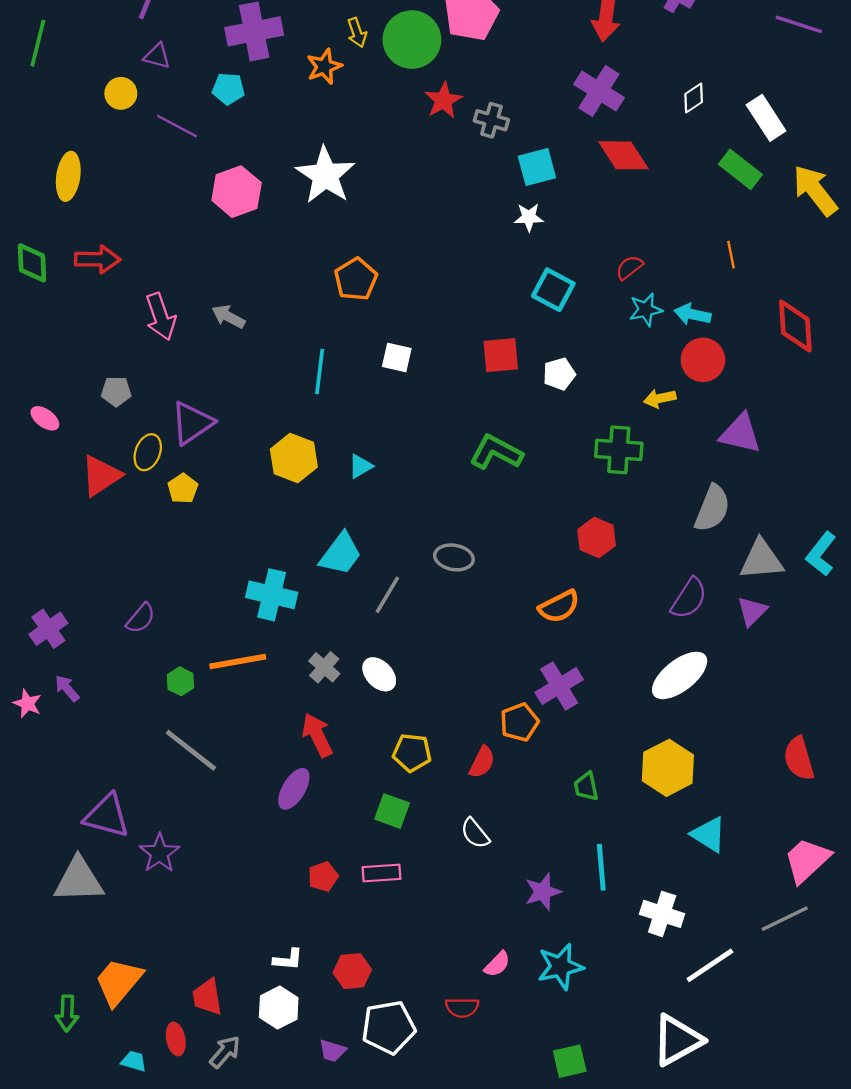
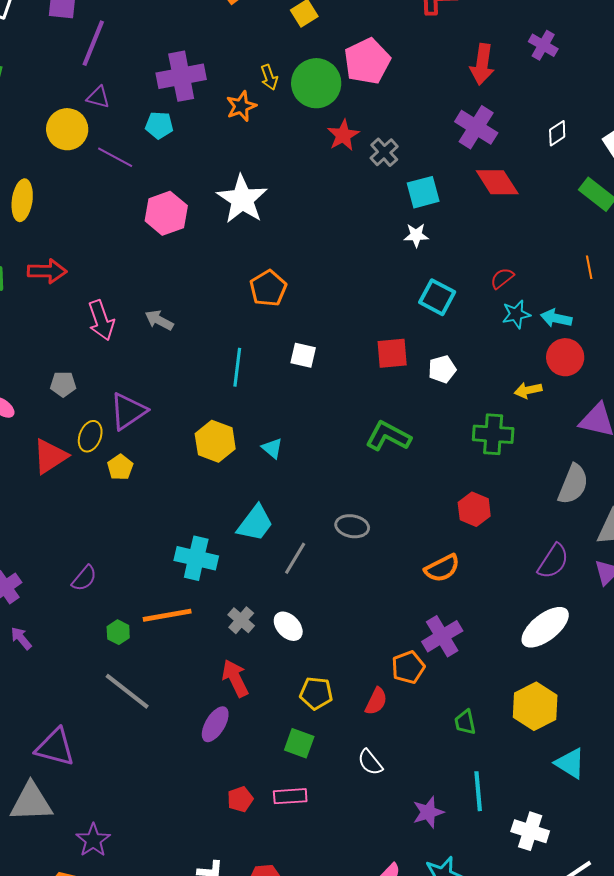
yellow circle: (121, 93) -> (67, 129), size x1.5
gray cross: (491, 120) -> (384, 152), turned 32
cyan triangle: (360, 466) -> (272, 448), turned -50
purple star: (159, 853) -> (93, 840), moved

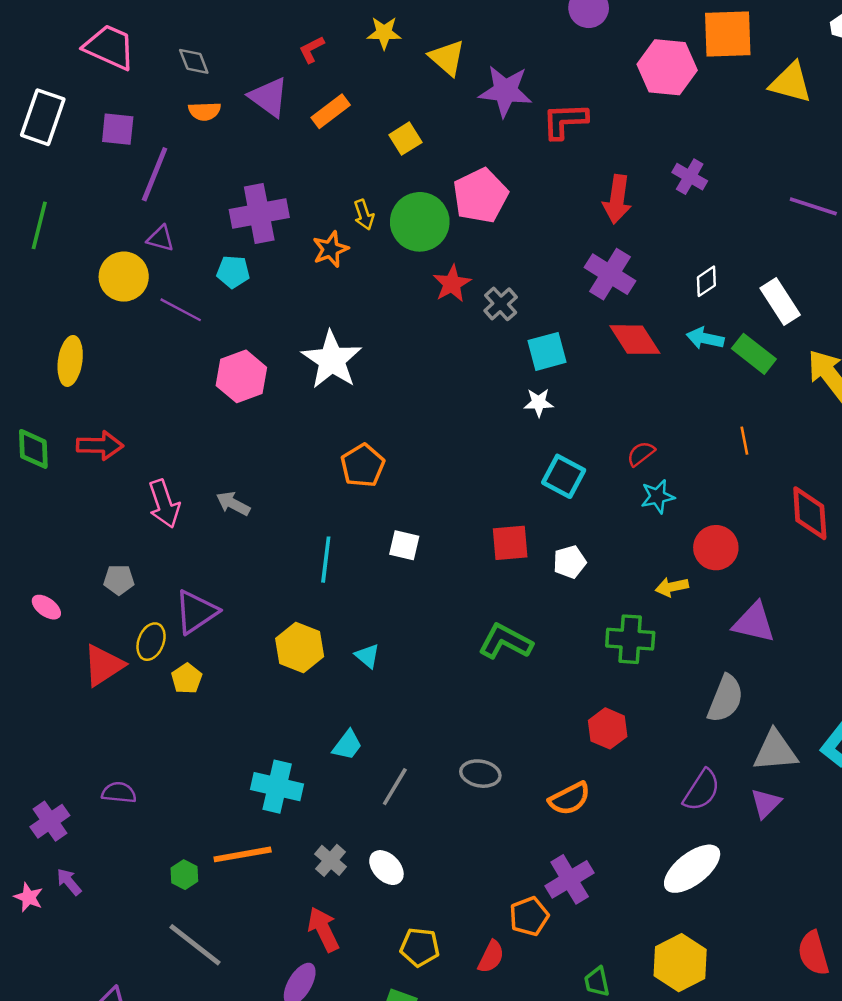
cyan arrow: (556, 318) -> (705, 338), moved
cyan trapezoid: (255, 523) -> (347, 745), size x0.7
gray ellipse: (352, 526) -> (480, 774), moved
purple semicircle: (84, 578) -> (119, 793), moved, turned -124

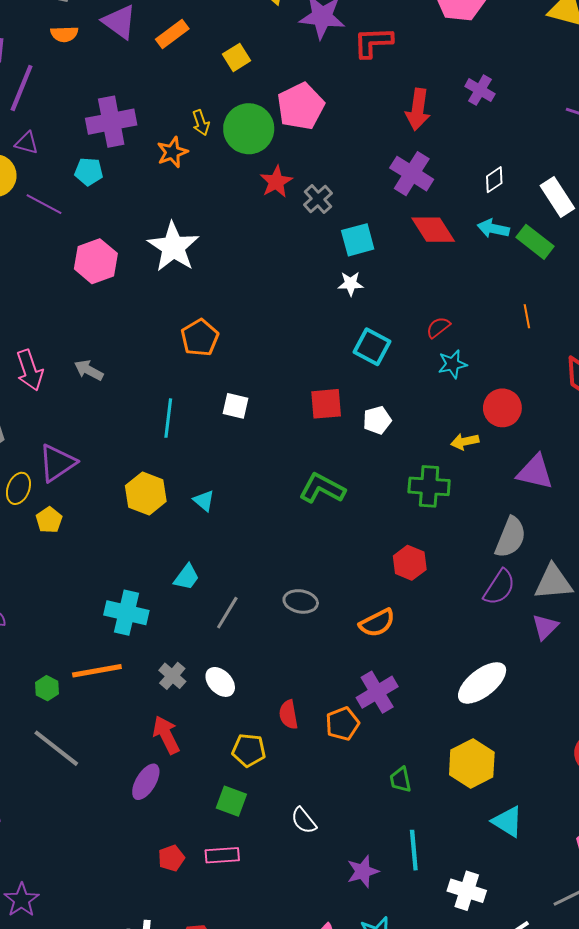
purple semicircle: (702, 790) -> (499, 587), moved
red semicircle: (491, 957) -> (288, 715), moved, turned 144

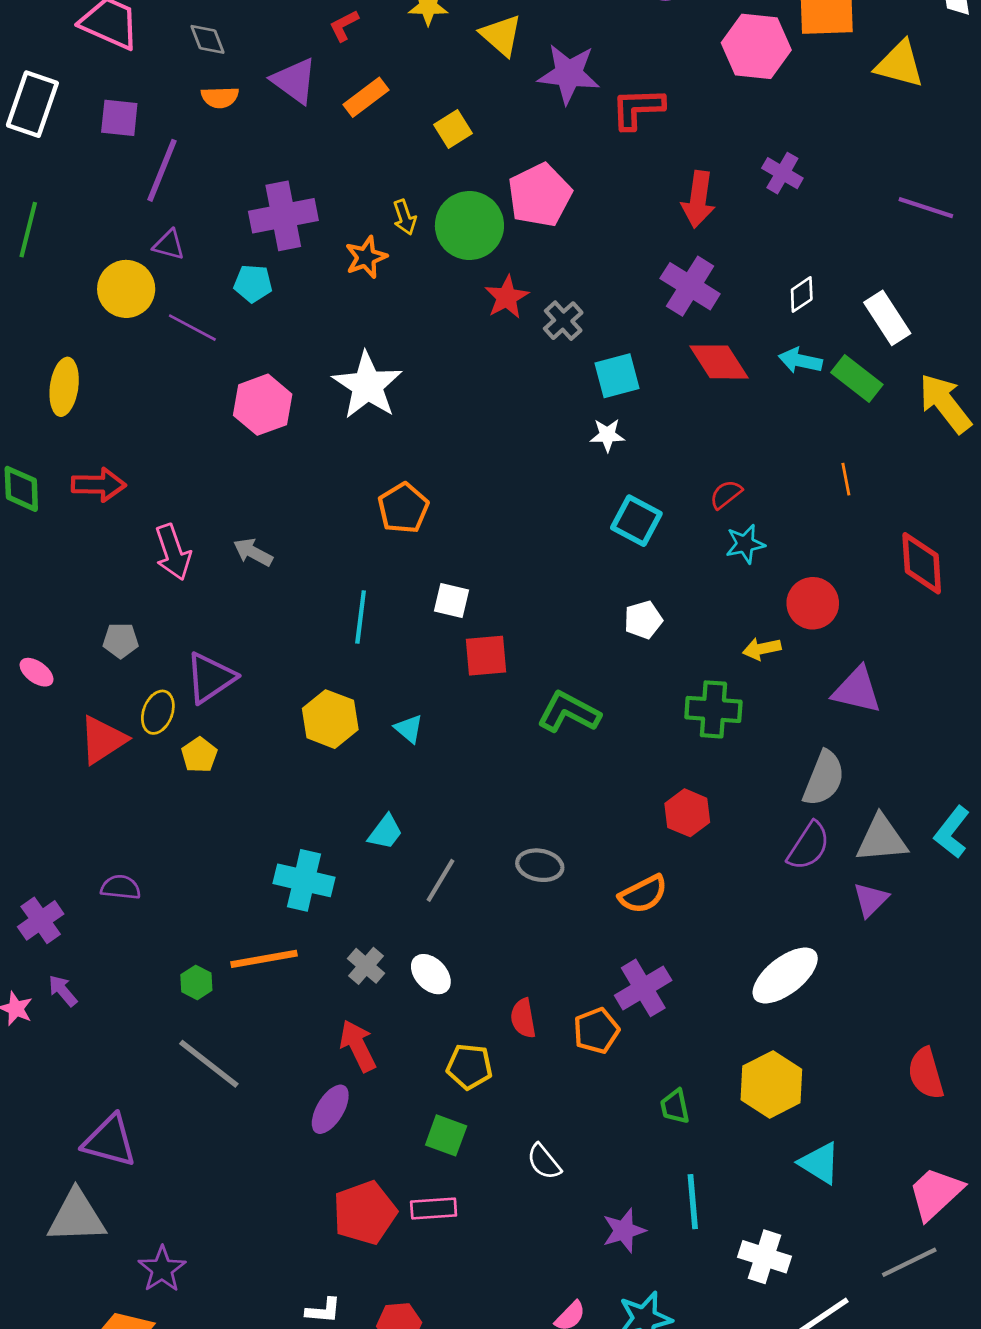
red square: (326, 404) -> (486, 656), moved
red pentagon: (171, 858) -> (365, 1213), size x1.8

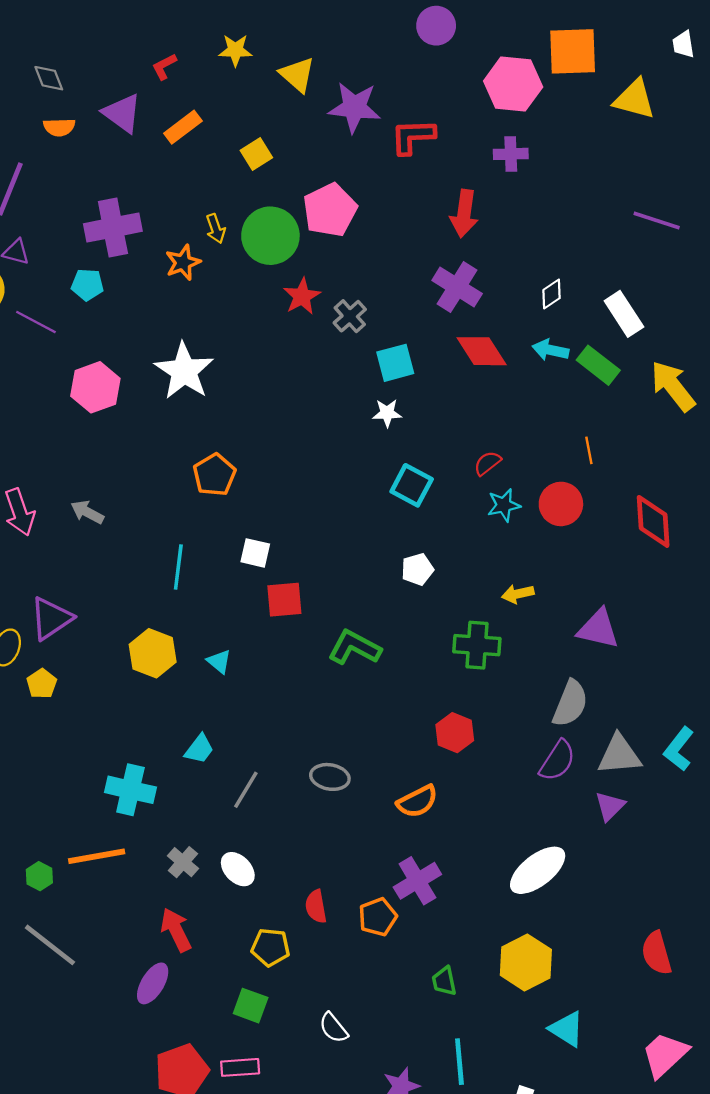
purple cross: (782, 173) -> (511, 154), moved, turned -32
red circle: (813, 603) -> (561, 504), moved

